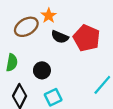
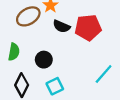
red pentagon: (87, 38) -> (88, 27), turned -30

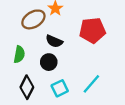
black semicircle: (62, 26) -> (54, 41), moved
cyan line: (104, 74) -> (91, 84), moved

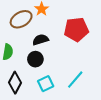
black semicircle: (54, 41) -> (41, 40), turned 140

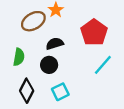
red pentagon: (76, 29) -> (94, 32), turned -30
cyan line: (75, 80) -> (103, 65), moved

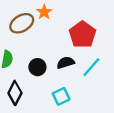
black semicircle: (55, 44) -> (66, 63), moved
cyan square: (60, 92) -> (61, 96), moved

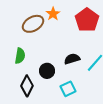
red pentagon: (82, 34) -> (87, 20), moved
black circle: (37, 67) -> (47, 71), moved

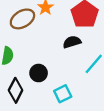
black semicircle: (72, 59) -> (72, 42), moved

